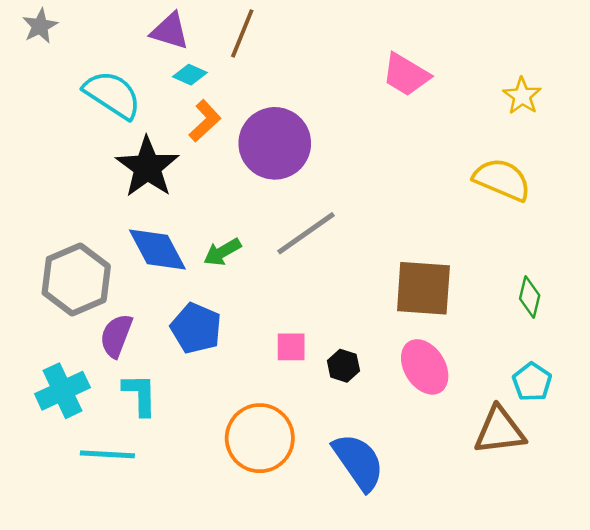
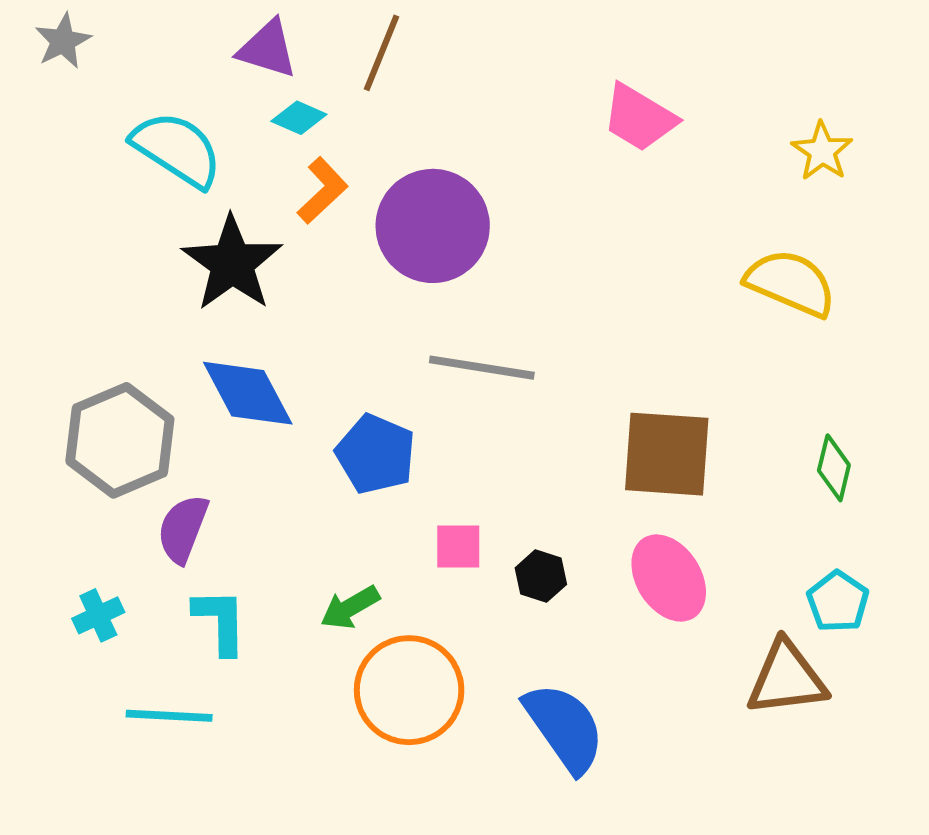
gray line: (306, 233) -> (482, 368), turned 44
green arrow: (222, 252) -> (350, 608), moved
blue pentagon: (196, 328) -> (376, 454), moved
cyan cross: (62, 391) -> (98, 615), size x0.6

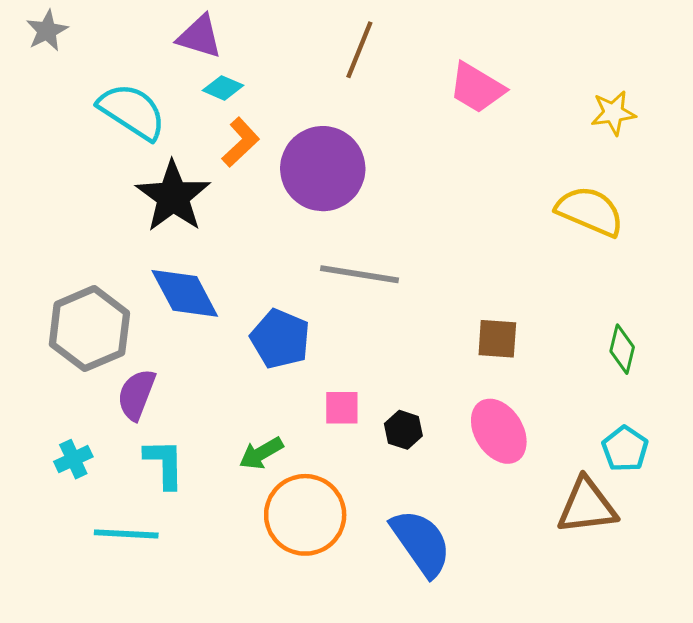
brown line: (382, 53) -> (359, 50), moved
yellow star: (822, 151) -> (613, 113), turned 30
brown square: (667, 454) -> (497, 339), size x0.6

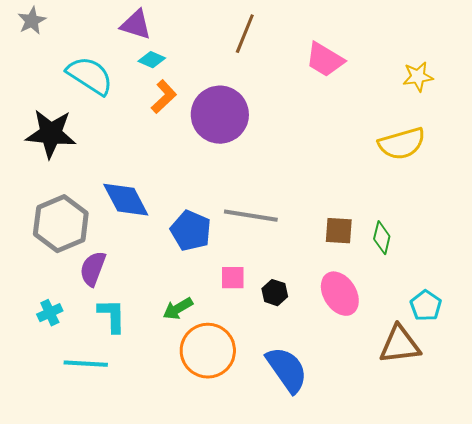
black star: (173, 196) -> (51, 134), moved, turned -30
yellow semicircle: (590, 211) -> (402, 144), turned 141
gray line: (359, 274) -> (251, 216), moved
green diamond: (622, 349) -> (382, 238), moved

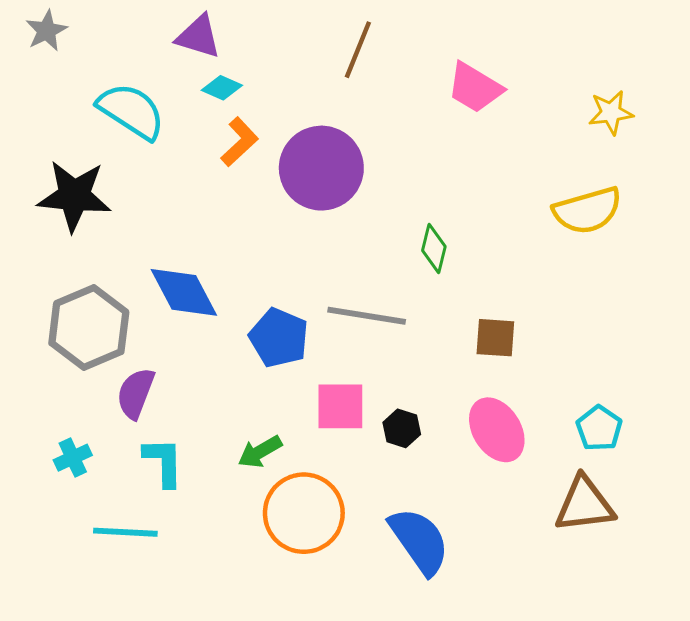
green diamond: (382, 238) -> (434, 249), moved
pink square: (233, 278) -> (340, 406), size x1.4
cyan pentagon: (426, 306) -> (599, 428), moved

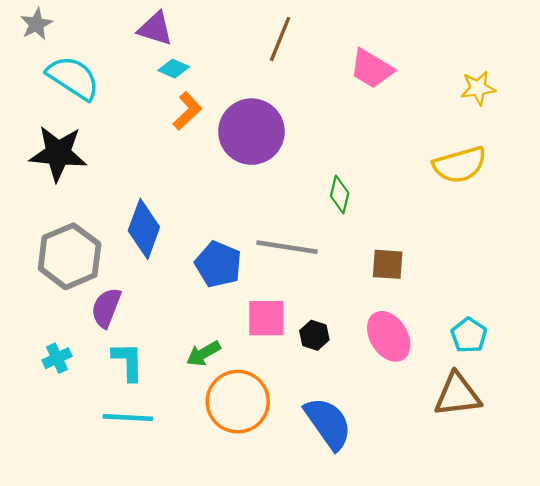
cyan semicircle: (131, 111) -> (73, 78), moved
blue diamond: (184, 292) -> (144, 229), turned 48
cyan line: (125, 532) -> (128, 418), moved

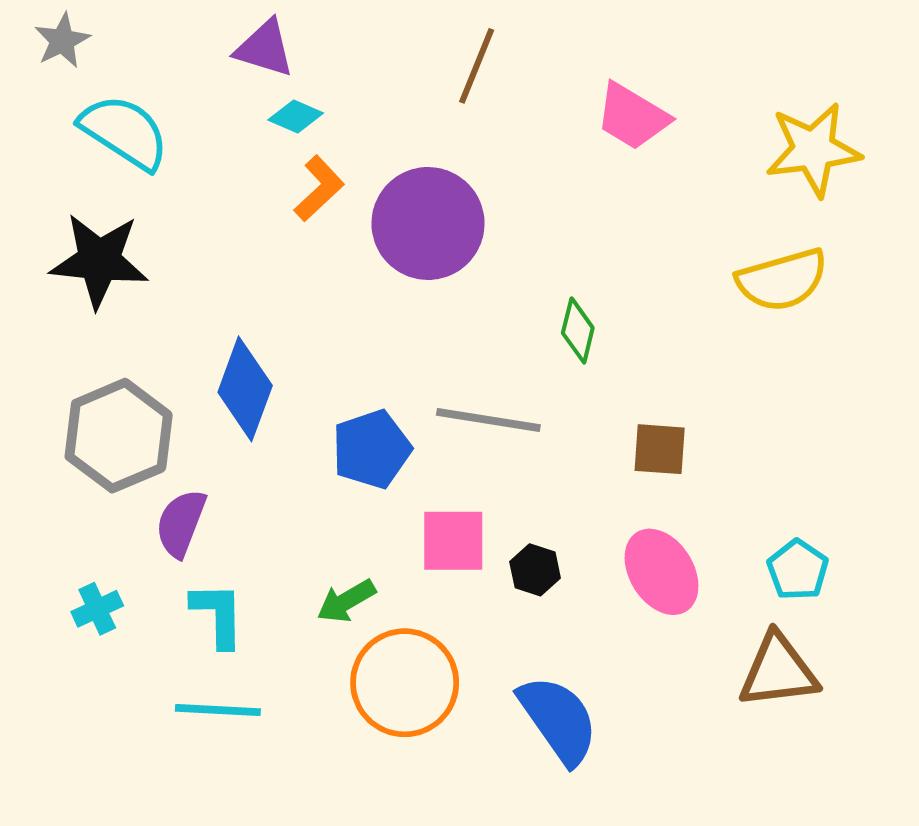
yellow star: (478, 88) -> (813, 150), size x1.6
blue pentagon: (218, 264) -> (372, 449), turned 30

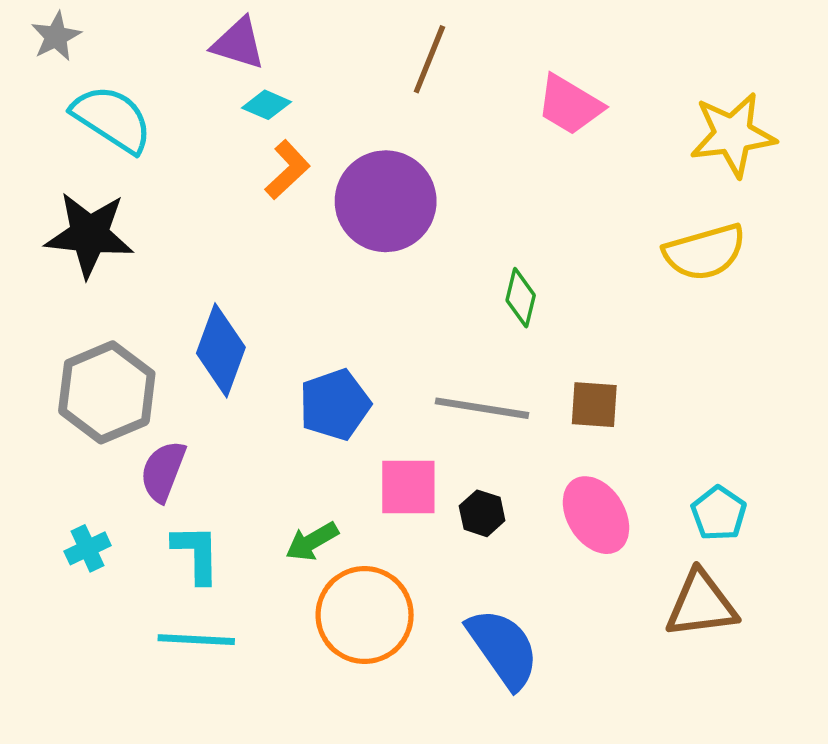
gray line: (488, 420) -> (482, 408), moved

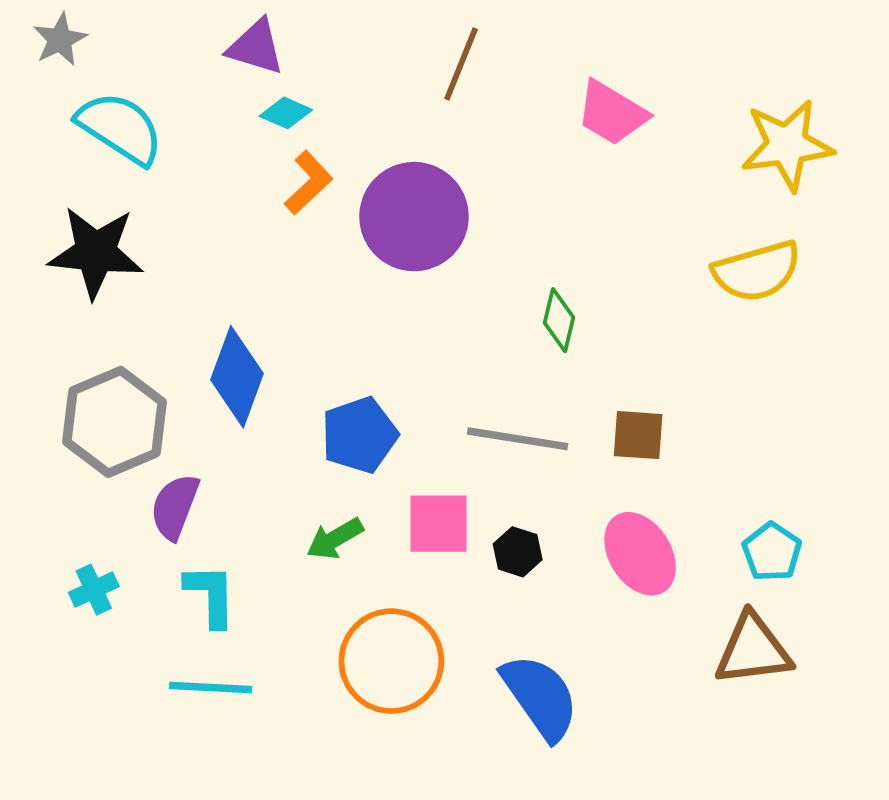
green arrow: (312, 541) -> (335, 539), moved

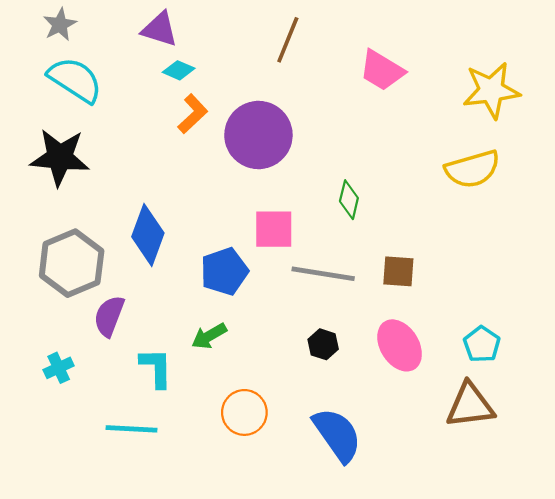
gray star: (60, 39) -> (60, 25), moved
pink square: (438, 524) -> (274, 229), moved
cyan L-shape: (211, 595) -> (156, 368), moved
orange circle: (391, 661) -> (244, 412), size x0.7

